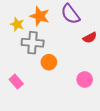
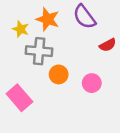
pink circle: (85, 80) -> (92, 83), moved
pink rectangle: (16, 82) -> (19, 98), size x1.5

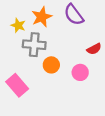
orange star: (48, 19) -> (42, 17), turned 30
red semicircle: (108, 45) -> (94, 49), moved

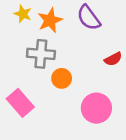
yellow star: (18, 25) -> (23, 14), moved
pink circle: (80, 72) -> (96, 108), moved, size x1.5

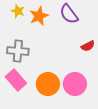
gray cross: (41, 54) -> (18, 51), moved
orange circle: (62, 78) -> (48, 84), moved, size x1.5

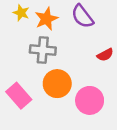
gray cross: (18, 51) -> (43, 50), moved
orange circle: (48, 84) -> (57, 84), moved

